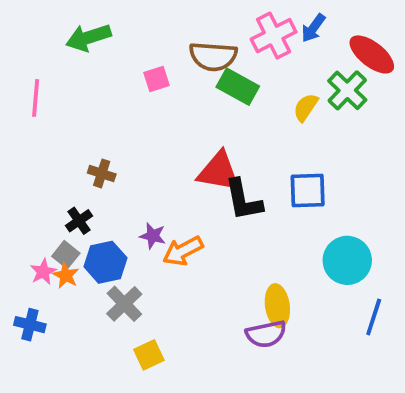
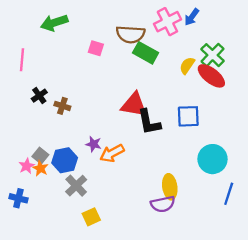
red ellipse: (372, 54) -> (211, 76), moved
pink square: (156, 79) -> (96, 48), turned 35
black cross: (79, 221) -> (39, 96), moved

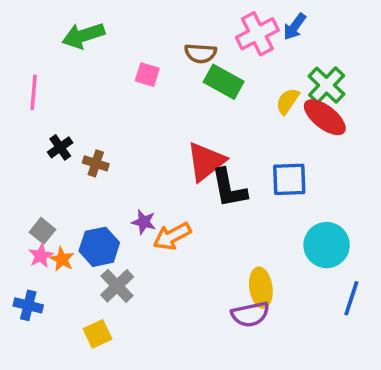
brown semicircle: (131, 34) -> (200, 53), size x0.7
red triangle: (134, 105) -> (206, 162), turned -48
gray square: (40, 156) -> (42, 231), moved
yellow square: (91, 217) -> (98, 334), moved

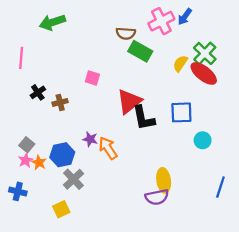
pink square: (147, 75) -> (92, 78), moved
brown cross: (96, 163) -> (60, 102), turned -32
orange arrow: (172, 236) -> (108, 148), turned 85
cyan circle: (327, 245) -> (203, 140), moved, size x0.6

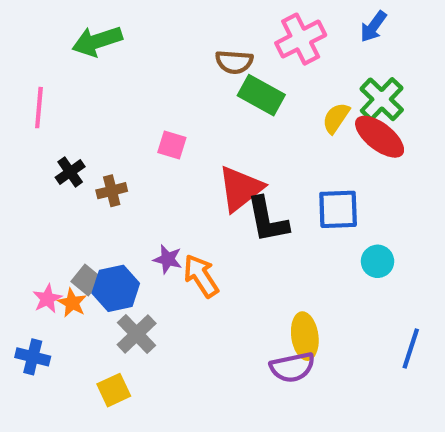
blue arrow: (185, 17) -> (373, 27), moved
gray square: (27, 145) -> (87, 280), moved

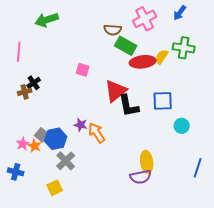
green cross: (382, 99) -> (184, 48), turned -35
red ellipse: (380, 137) -> (143, 62), moved, turned -45
brown cross: (112, 191) -> (25, 92), moved

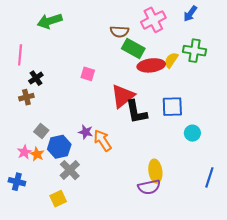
black cross: (34, 83) -> (36, 78), moved
gray square: (42, 135) -> (41, 131), moved

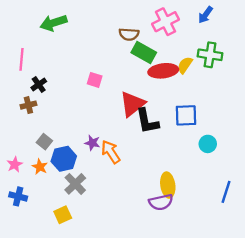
pink star: (24, 152) -> (15, 164), moved

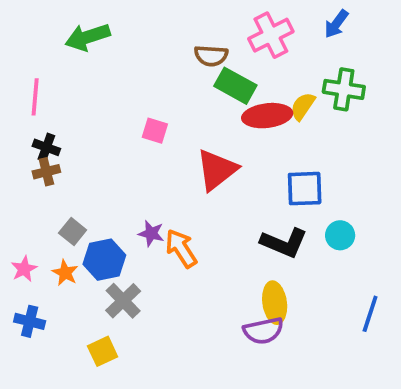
black cross: (39, 85) -> (46, 147), moved, turned -35
black L-shape: (147, 121) -> (284, 243), moved, turned -56

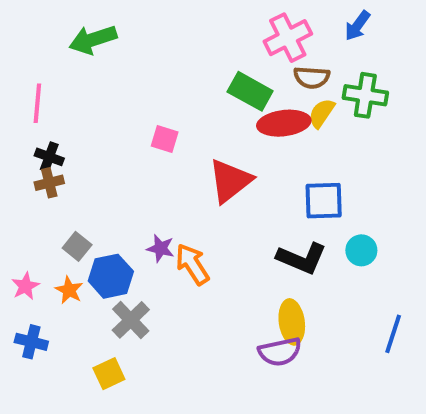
brown semicircle: (211, 56) -> (312, 77), moved

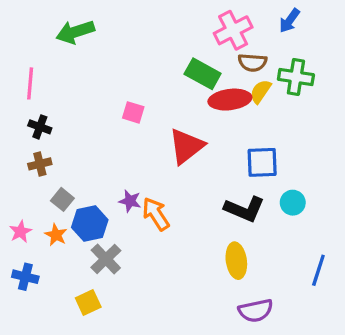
brown cross: (49, 183) -> (40, 164), moved
purple semicircle: (280, 352) -> (256, 311), moved

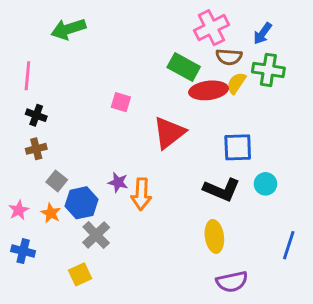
blue arrow: (289, 21) -> (263, 33), moved
orange arrow: (156, 214) -> (141, 194), turned -144

